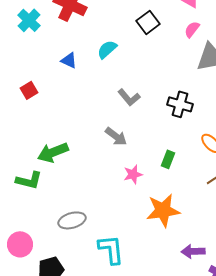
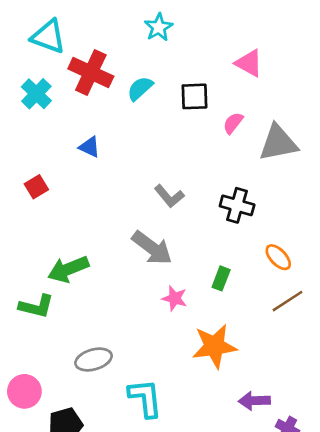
black square: (148, 22) -> (194, 96), turned 35
pink semicircle: (192, 29) -> (233, 123), moved
cyan semicircle: (107, 49) -> (140, 88), moved
gray arrow: (116, 136) -> (152, 248), size x1.4
pink star: (133, 174) -> (175, 298), turned 30

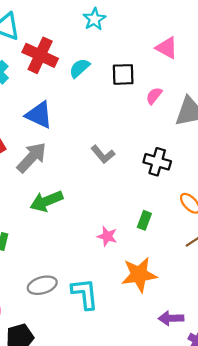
blue triangle: (90, 147) -> (39, 115), size x1.6
gray arrow: (152, 248) -> (32, 157), moved, turned -84
green arrow: (68, 269) -> (46, 201), moved
cyan L-shape: (145, 398) -> (85, 294), moved

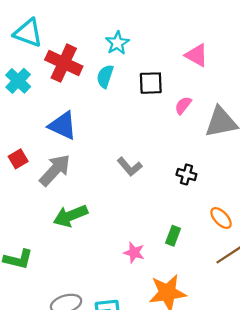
cyan star: (94, 19) -> (117, 43), moved
cyan semicircle: (79, 68) -> (105, 76), turned -30
black cross: (157, 162) -> (186, 175), size x0.7

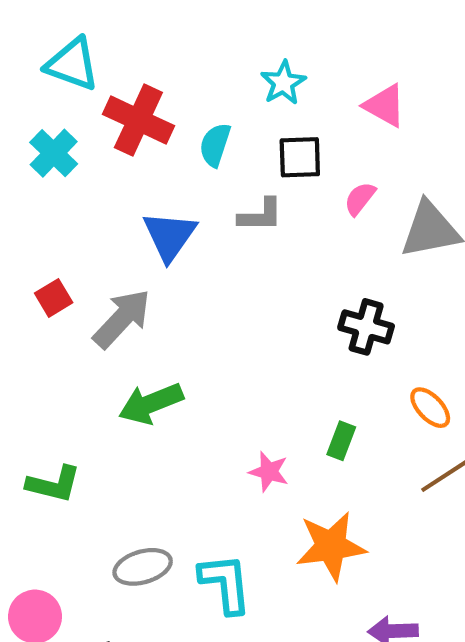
cyan star: (117, 43) -> (283, 83), moved
blue triangle: (63, 125) -> (170, 236), moved, turned 40
gray L-shape: (130, 167) -> (261, 215), moved, turned -50
black cross: (186, 175) -> (366, 327), size x1.4

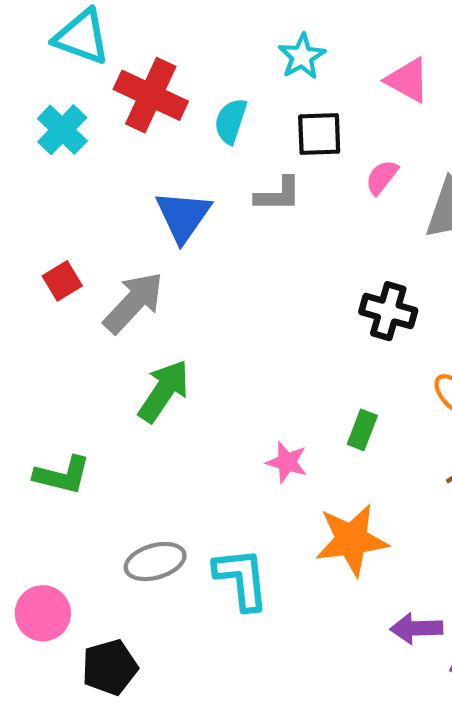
green arrow: (151, 403) -> (164, 391), turned 146

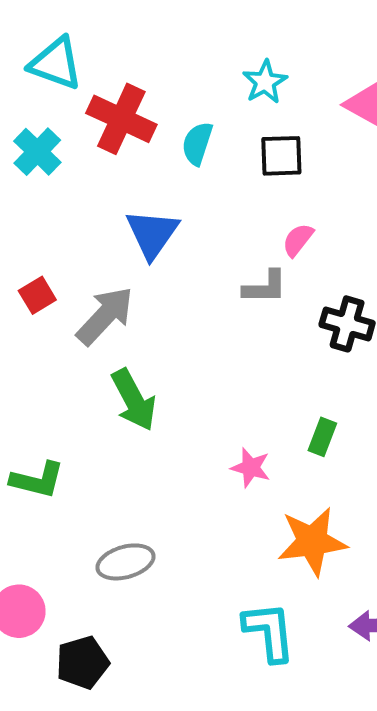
pink semicircle: (382, 177) -> (298, 240), moved
gray L-shape: (278, 194) -> (265, 287), moved
green arrow: (164, 391) -> (134, 400), turned 118
cyan L-shape: (241, 579) -> (269, 632), moved

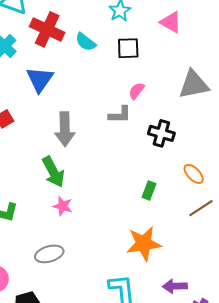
cyan semicircle: (197, 143) -> (86, 42), turned -70
blue triangle: (152, 234) -> (40, 79), moved
gray arrow: (105, 316) -> (65, 129), moved, turned 136
pink star: (251, 468) -> (63, 206), moved

